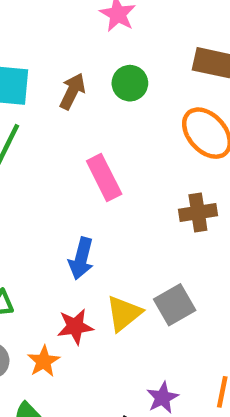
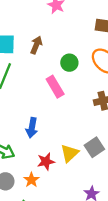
green circle: (130, 83) -> (69, 63), moved
blue arrow: (81, 258) -> (32, 128), moved

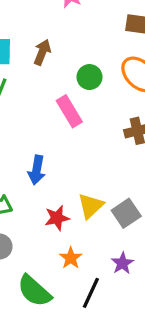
gray square: (94, 147) -> (126, 213), moved
orange star: (31, 180) -> (71, 258), moved

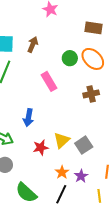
green circle: (89, 77) -> (70, 58), moved
orange star: (71, 258) -> (62, 172), moved

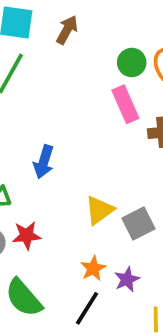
pink rectangle: (49, 81) -> (125, 104), moved
red star: (41, 147) -> (27, 236), moved

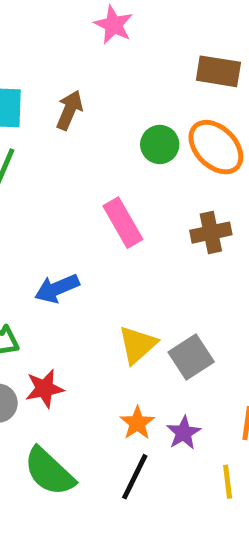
pink rectangle: (125, 104) -> (123, 223), moved
blue arrow: (44, 162) -> (57, 288), turned 56

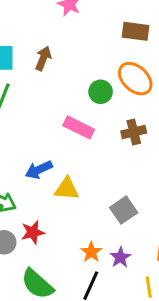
green circle: (160, 144) -> (101, 92), moved
pink rectangle: (123, 223) -> (79, 127), turned -32
yellow triangle: (137, 345) -> (67, 189), moved, turned 48

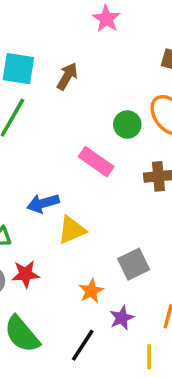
yellow triangle: (67, 189) -> (72, 230), turned -36
orange star: (91, 252) -> (91, 291), moved

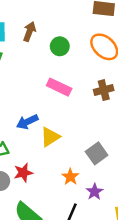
green circle: (127, 125) -> (60, 46), moved

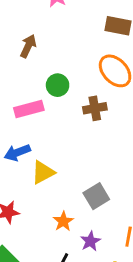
green circle: (60, 46) -> (58, 85), moved
pink rectangle: (59, 87) -> (29, 109), moved, turned -45
brown cross: (104, 90) -> (95, 108), moved

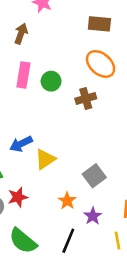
brown arrow: (28, 46) -> (21, 34), moved
pink rectangle: (29, 109) -> (23, 75), moved, turned -60

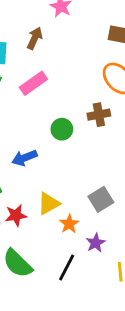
pink rectangle: (23, 75) -> (33, 83), turned 40
green circle: (51, 81) -> (62, 129), moved
yellow triangle: (45, 159) -> (49, 204), moved

